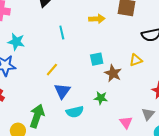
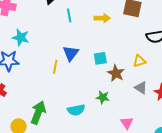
cyan line: (62, 32) -> (69, 15), moved
yellow line: (52, 70) -> (55, 67), turned -32
blue triangle: (62, 91) -> (71, 53), moved
gray triangle: (148, 114) -> (141, 88), moved, turned -40

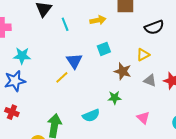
cyan square: (100, 58) -> (104, 49), moved
yellow line: (55, 67) -> (62, 77), turned 48

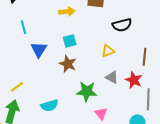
cyan line: (65, 24) -> (24, 27), moved
brown star: (123, 71) -> (68, 64), moved
yellow line: (62, 77) -> (17, 87), moved
green star: (115, 98) -> (87, 91), moved, size x1.5

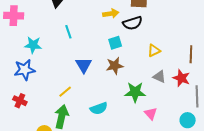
black semicircle: (122, 25) -> (133, 23), moved
blue triangle: (39, 50) -> (84, 65), moved
brown star: (68, 64) -> (115, 66), turned -30

